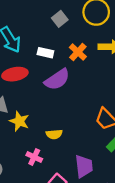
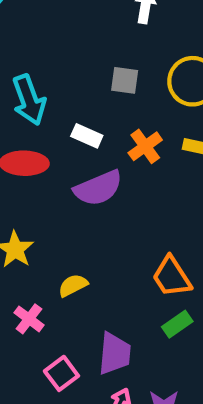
gray square: (60, 19) -> (125, 80), turned 35
yellow semicircle: (54, 134) -> (73, 285), turned 147

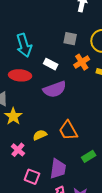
orange cross: (145, 146) -> (82, 62), moved
orange trapezoid: (172, 277) -> (68, 130), moved
pink square: (61, 373) -> (32, 177), turned -35

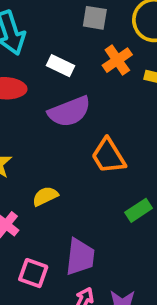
orange trapezoid: (68, 130) -> (108, 156), moved
green rectangle: (89, 156) -> (139, 210), moved

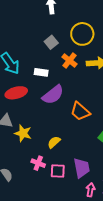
gray square: (95, 18) -> (51, 42), turned -32
pink square: (33, 273) -> (58, 171), moved

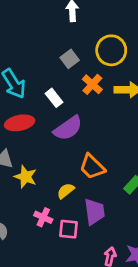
white rectangle: (41, 72) -> (54, 98), turned 40
orange trapezoid: (80, 111) -> (92, 167), moved
purple trapezoid: (82, 168) -> (94, 212), moved

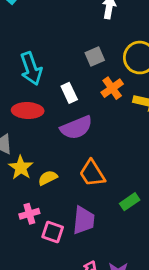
yellow semicircle: (66, 191) -> (48, 178), moved
pink cross: (43, 217) -> (29, 214), turned 36

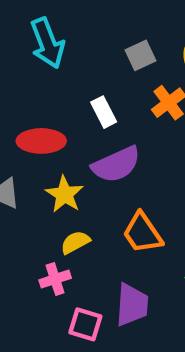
cyan arrow: (31, 69) -> (47, 43), moved
yellow star: (21, 168) -> (64, 194), moved
pink cross: (29, 214) -> (55, 279), moved

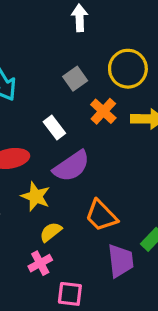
purple trapezoid: (132, 305) -> (121, 261), moved

